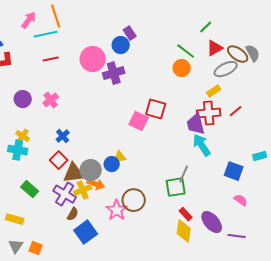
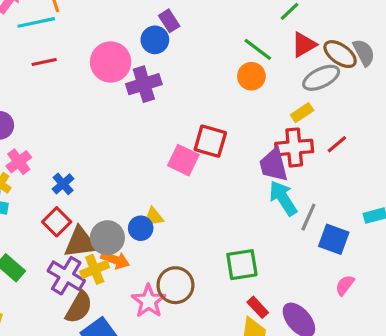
pink cross: (51, 100) -> (19, 162), moved
gray line: (184, 174) -> (308, 217), moved
pink semicircle: (241, 200) -> (345, 285), turned -88
brown semicircle: (73, 214) -> (79, 307), size x1.5

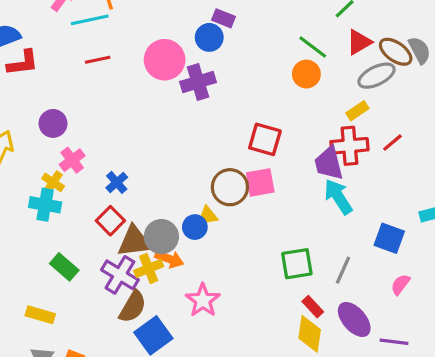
purple rectangle: (169, 21) -> (224, 18), turned -35
pink square: (183, 160) -> (260, 182), moved, turned -36
gray line: (308, 217) -> (343, 270), moved
brown circle: (175, 285) -> (230, 187), moved

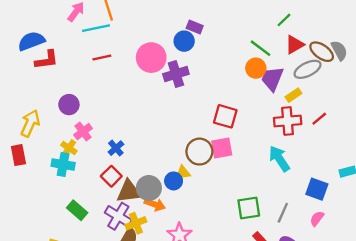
purple trapezoid: (329, 163) -> (272, 79), moved, turned 36
yellow cross: (149, 268) -> (136, 223), moved
pink semicircle: (400, 284) -> (317, 219), moved

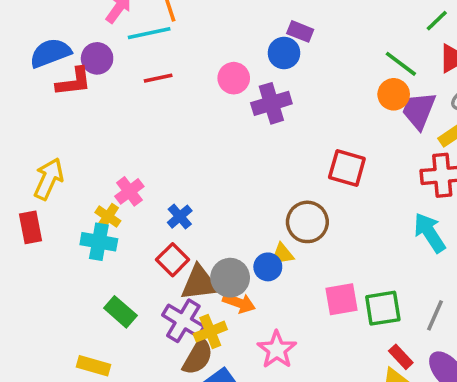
pink circle: (151, 58) -> (234, 78), size x0.7
purple circle: (69, 105) -> (97, 58), moved
pink square: (222, 148) -> (342, 299), moved

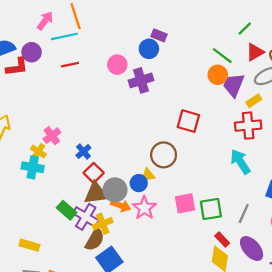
red square: (173, 260) -> (94, 173), moved
green rectangle: (120, 312) -> (67, 210), moved
pink star: (277, 350) -> (144, 208), moved

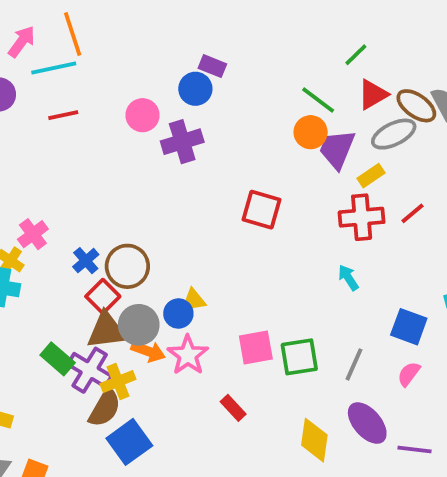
brown circle: (164, 155) -> (127, 266), moved
cyan arrow: (240, 162) -> (348, 278), size x0.6
red rectangle: (222, 239) -> (233, 408), moved

